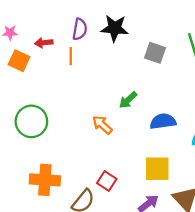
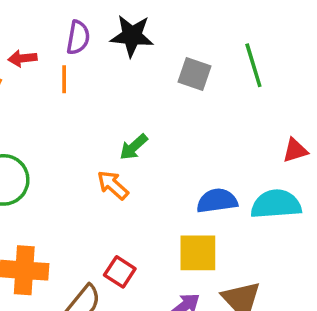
green arrow: (128, 100) -> (134, 147), moved
blue semicircle: (163, 121) -> (217, 201), moved

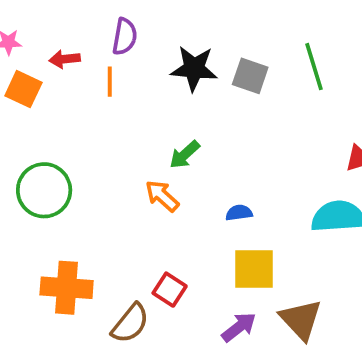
black star: (132, 36) -> (194, 68), moved
blue semicircle: (217, 201) -> (239, 213), moved, size x0.6

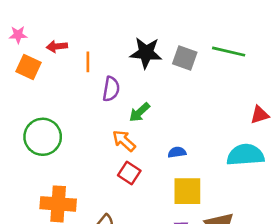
purple semicircle: (125, 37) -> (111, 89), moved
green line: (314, 67) -> (229, 52), turned -60
red square: (170, 290) -> (129, 173), moved

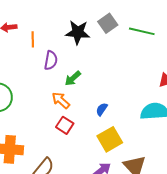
gray square: (185, 58) -> (108, 23), moved, turned 36
blue semicircle: (177, 152) -> (102, 109), turned -48
yellow square: (187, 191) -> (110, 139), turned -30

